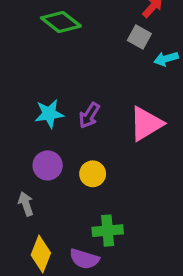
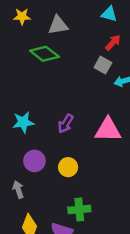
cyan star: (49, 114) -> (23, 122), moved
pink triangle: (146, 124) -> (108, 130), turned 32

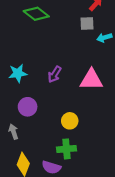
gray square: (103, 65) -> (87, 23), turned -32
yellow circle: (68, 167) -> (70, 121), moved

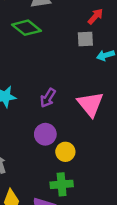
pink triangle: (91, 80) -> (90, 104), turned 50
purple circle: (28, 107) -> (45, 134), moved

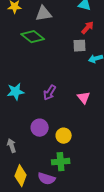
pink triangle: (90, 104) -> (84, 98), size x0.6
purple circle: (45, 134) -> (40, 128), moved

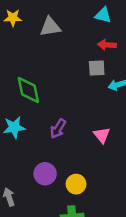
red arrow: (88, 28) -> (107, 45), turned -128
green diamond: (33, 37) -> (28, 90), moved, turned 40

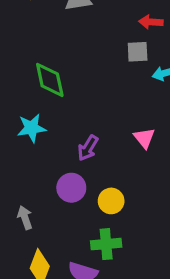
purple arrow: (58, 129) -> (88, 148), moved

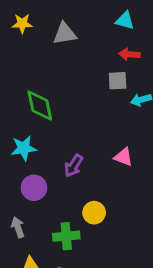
pink triangle: (144, 138) -> (123, 157), turned -30
purple circle: (71, 188) -> (34, 188), moved
green cross: (106, 244) -> (66, 236), moved

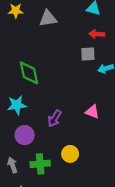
green cross: (66, 236) -> (40, 164), moved

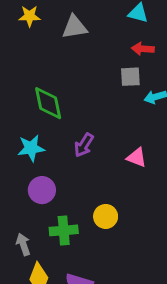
purple arrow: (55, 118) -> (84, 145), moved
gray arrow: (12, 165) -> (23, 244), moved

